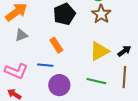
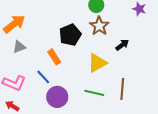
black pentagon: (64, 14) -> (70, 35), moved
black arrow: (124, 51) -> (122, 45), moved
blue line: (45, 65) -> (43, 77), turned 42

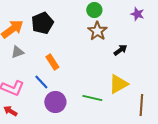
black pentagon: (70, 35) -> (42, 23), moved
yellow triangle: (97, 63) -> (118, 84), moved
brown line: (122, 89) -> (141, 105), moved

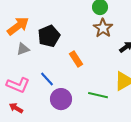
black pentagon: (42, 23) -> (49, 36), moved
orange rectangle: (52, 62) -> (76, 59), moved

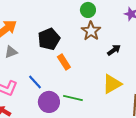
black pentagon: (49, 36) -> (49, 39), moved
green line: (98, 95) -> (73, 98), moved

